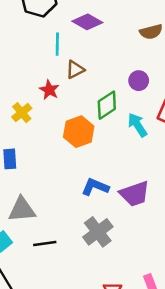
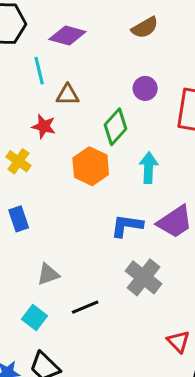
brown triangle: (75, 70) -> (68, 95), turned 42
cyan arrow: (137, 125) -> (149, 168), moved, turned 50
gray triangle: (22, 209) -> (48, 274), size x0.7

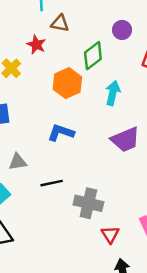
blue L-shape: (127, 226) -> (61, 133), moved
gray cross: (144, 277) -> (88, 203), moved, turned -36
black line: (85, 307) -> (52, 183), moved

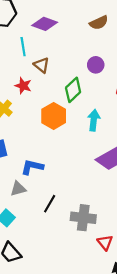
brown triangle: (60, 23) -> (42, 65), turned 35
blue L-shape: (61, 133) -> (32, 167), moved
black line: (52, 183) -> (50, 204), turned -42

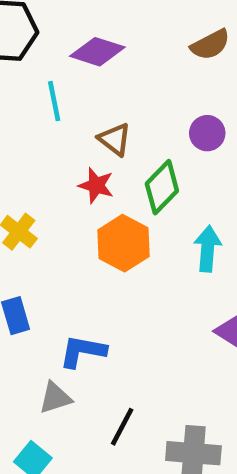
brown triangle: (42, 65) -> (115, 139), moved
red star: (23, 86) -> (96, 185), moved

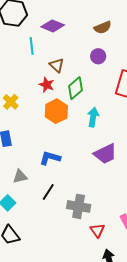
purple circle: (207, 133) -> (98, 56), moved
blue L-shape: (83, 351) -> (50, 158), moved

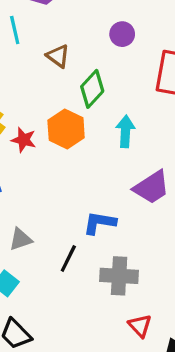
red star: (47, 85) -> (24, 140), moved
blue L-shape: (50, 158) -> (100, 223), moved
red triangle: (97, 230) -> (140, 326), moved

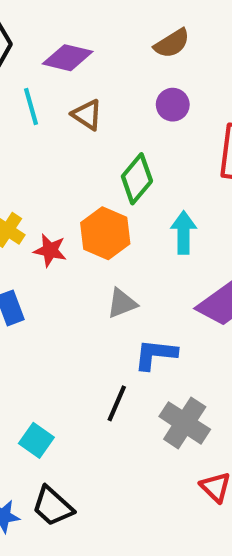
brown triangle: (58, 56) -> (87, 115), moved
gray triangle: (21, 239) -> (122, 303), moved
gray cross: (119, 276) -> (185, 423), turned 33

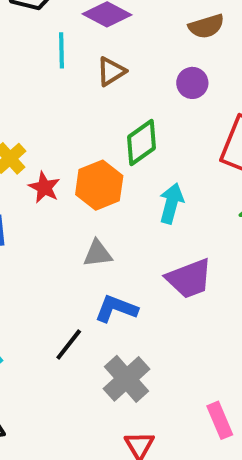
brown triangle: (87, 115) -> (111, 72), turned 40

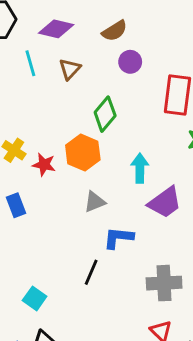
brown semicircle: (206, 26) -> (115, 31), moved
cyan arrow: (171, 203) -> (140, 168), moved
gray cross: (127, 379) -> (164, 283), moved, turned -36

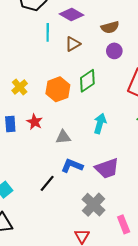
orange hexagon: (83, 152) -> (58, 89), moved
red star: (44, 165) -> (35, 122), moved
purple trapezoid: (165, 202) -> (107, 168), moved
gray cross: (164, 283) -> (94, 205), turned 30

